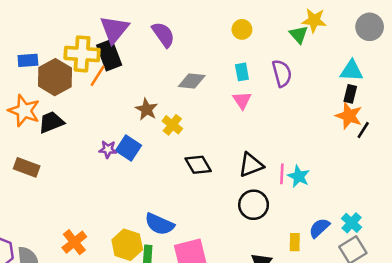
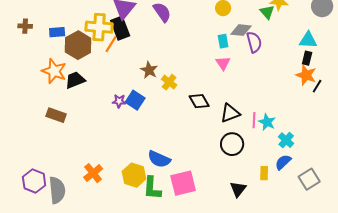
gray diamond: (192, 81) -> (241, 30), moved
black diamond: (198, 165) -> (199, 101), moved
cyan cross: (352, 223) -> (286, 140), moved

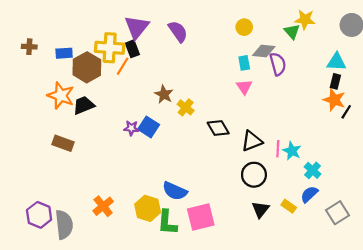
black rectangle: (120, 28) -> (132, 49), size x0.7
yellow rectangle: (264, 173) -> (289, 206), turned -56
black triangle: (238, 189) -> (260, 209), moved

